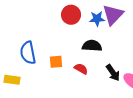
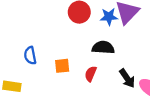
blue semicircle: (28, 53) -> (30, 56), size x0.7
red semicircle: (81, 69) -> (91, 74), turned -96

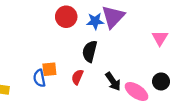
black semicircle: (103, 48) -> (90, 51), turned -80
blue semicircle: (30, 56) -> (39, 78), moved

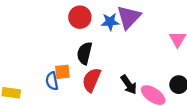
black semicircle: (90, 51) -> (85, 53), moved
red semicircle: (77, 77) -> (92, 80), size x1.5

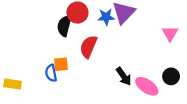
black semicircle: (85, 53) -> (64, 26), moved
red semicircle: (92, 80) -> (88, 47), moved

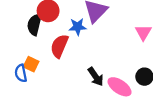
blue star: (106, 17) -> (78, 27), moved
orange square: (61, 64) -> (31, 64), turned 32

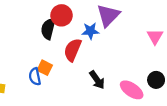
black arrow: (96, 77) -> (97, 80), moved

